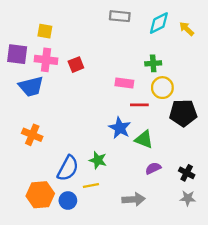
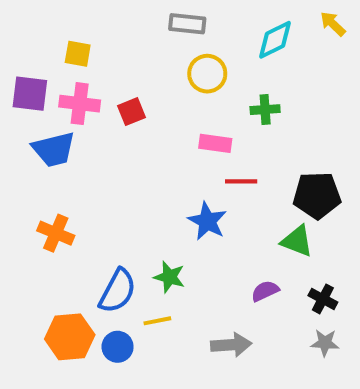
gray rectangle: (120, 16) -> (187, 24), moved
yellow arrow: (187, 29) -> (333, 24), moved
yellow circle: (162, 88) -> (207, 74), moved
green triangle: (144, 139) -> (297, 241), moved

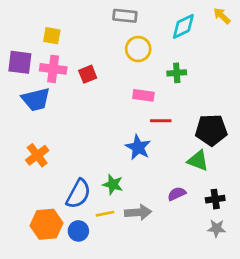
orange cross: (56, 233) -> (37, 155), turned 30
black cross: (323, 299) -> (215, 199), turned -36
gray arrow: (231, 345) -> (138, 212), moved

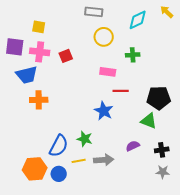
orange cross: (37, 155) -> (39, 100), moved, turned 36

